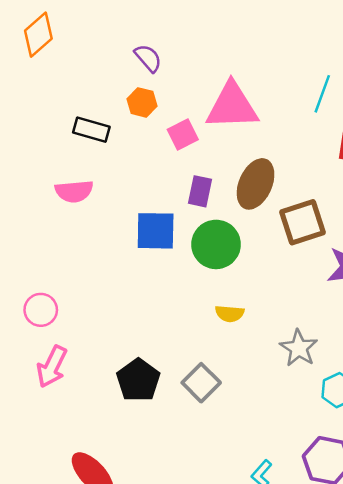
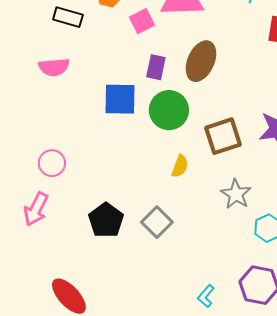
brown square: (302, 222) -> (223, 136), moved
pink circle: (41, 310) -> (52, 163), moved
yellow semicircle: (230, 314) -> (180, 166), turned -75

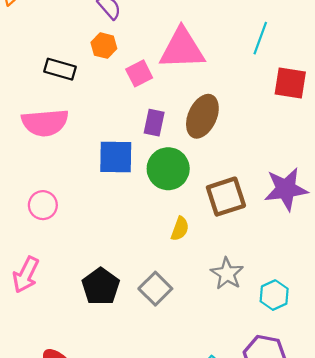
pink semicircle: (54, 67) -> (45, 123), size x1.4
pink circle: (52, 163) -> (43, 205), moved
gray star: (236, 194) -> (227, 274), moved

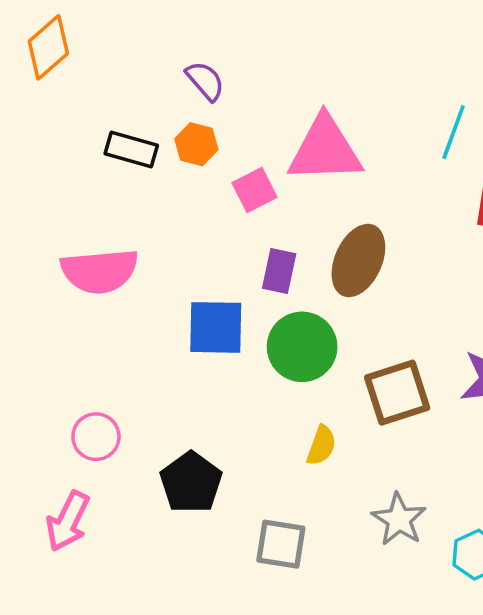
black rectangle: (60, 69) -> (131, 150), moved
pink circle: (43, 205) -> (96, 437), moved
black pentagon: (101, 286) -> (191, 482), moved
gray square: (155, 289) -> (281, 544), turned -36

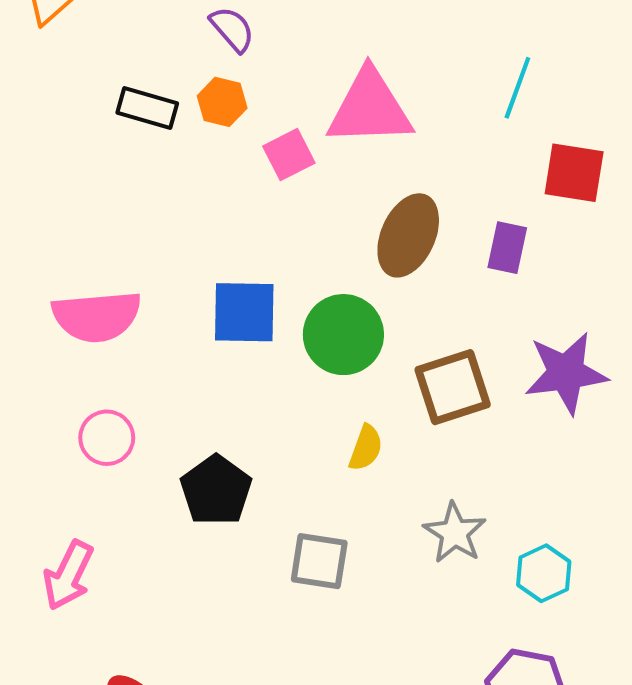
pink semicircle: (99, 271) -> (97, 316), moved
purple rectangle: (279, 271) -> (507, 248), moved
pink arrow: (68, 521) -> (68, 575), moved

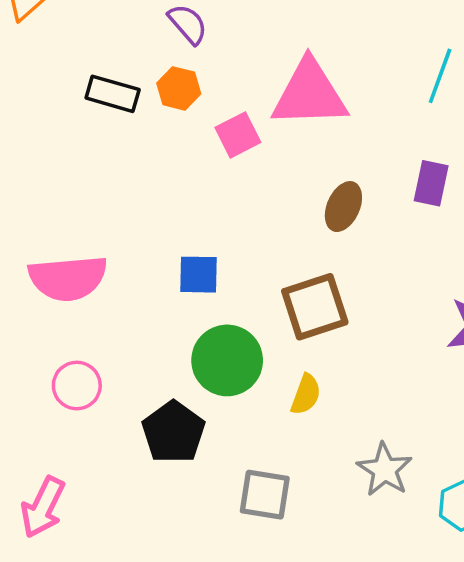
brown ellipse: (408, 235) -> (343, 207), size x0.7
purple rectangle: (507, 248) -> (431, 183), moved
blue square: (244, 312) -> (198, 275), size x0.7
green circle: (343, 335) -> (227, 360), moved
brown square: (453, 387) -> (315, 307), moved

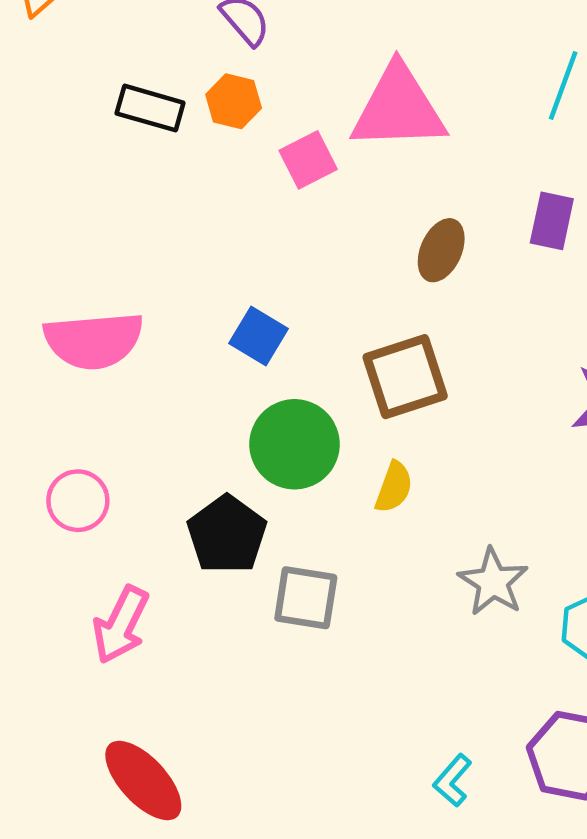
blue square: (198, 275) -> (258, 336), turned 30
pink circle: (77, 386) -> (78, 501), moved
gray square: (265, 495) -> (306, 598), moved
pink arrow: (43, 507) -> (121, 625), moved

